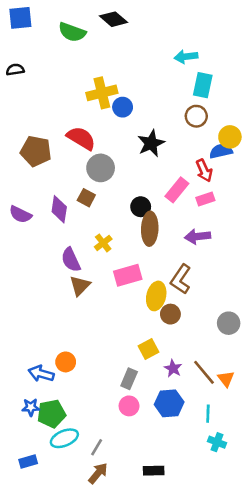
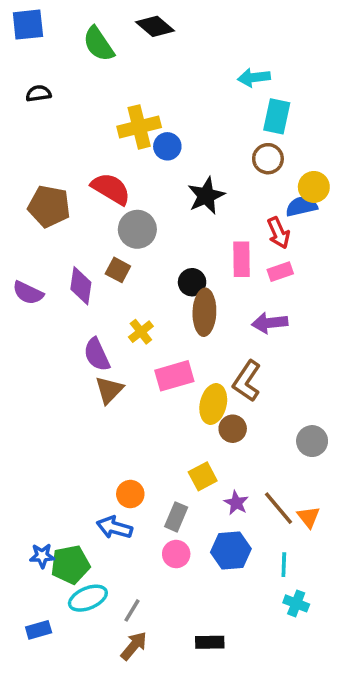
green semicircle: (72, 32) -> (99, 44), turned 36
black semicircle: (15, 70) -> (39, 93), moved
pink rectangle: (177, 190) -> (241, 259), turned -40
orange circle: (66, 362) -> (130, 494), moved
blue arrow: (41, 374) -> (114, 528), moved

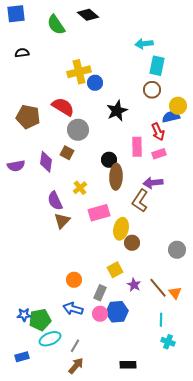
purple semicircle: (28, 293) -> (16, 166), turned -36
brown L-shape: (247, 381) -> (140, 201), moved
blue arrow: (114, 528) -> (73, 309), moved
blue hexagon: (231, 550) -> (117, 312), moved
black rectangle: (210, 642) -> (128, 365), moved

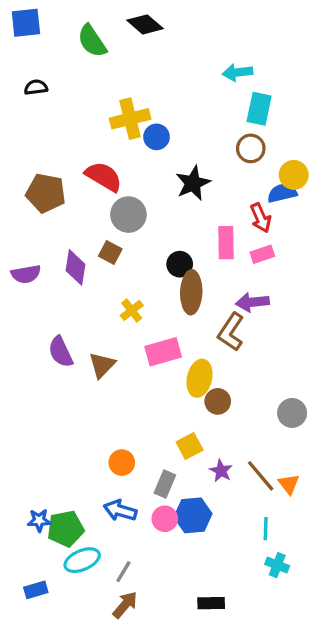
purple semicircle: (55, 201) -> (61, 352), moved

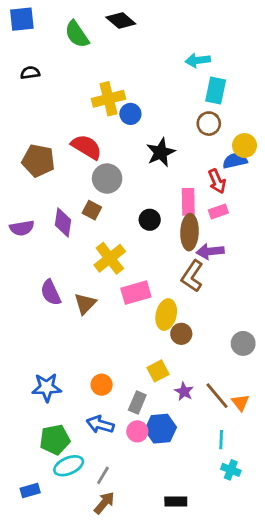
brown ellipse: (191, 292) -> (190, 232), moved
yellow cross: (132, 310) -> (110, 258), size x1.6
blue star: (39, 520) -> (47, 387), moved, size x1.5

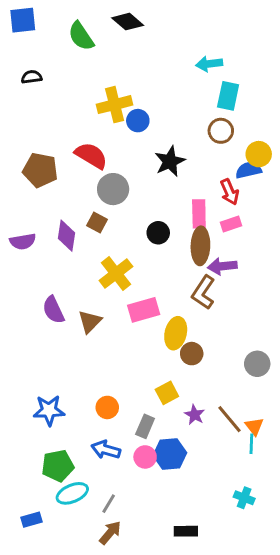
cyan line: (221, 440) -> (251, 444), moved

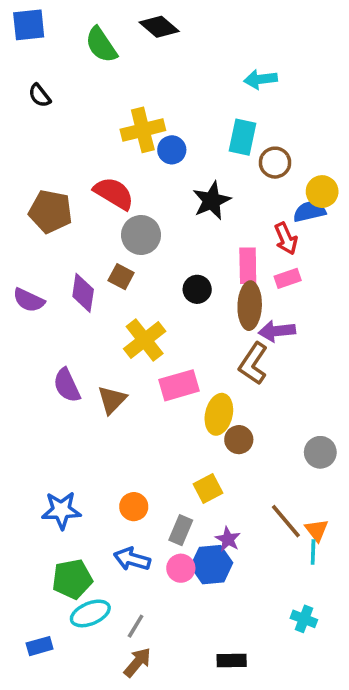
black semicircle: (32, 77) -> (40, 96), turned -120
cyan rectangle: (228, 96) -> (242, 137), moved
purple semicircle: (23, 241) -> (29, 300), turned 35
purple star: (195, 415) -> (228, 539), moved

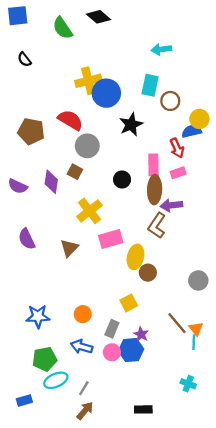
blue circle: (172, 150) -> (106, 93), size x1.6
purple semicircle: (67, 385) -> (27, 239), moved

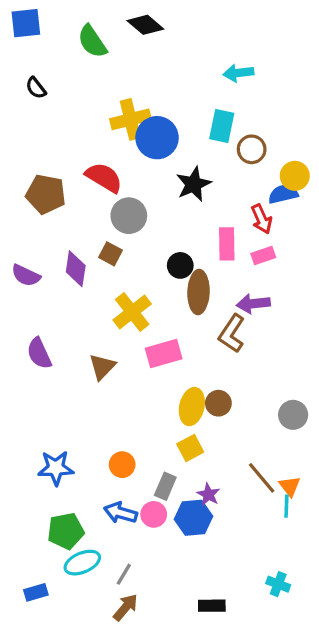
brown ellipse: (155, 190) -> (199, 292), moved
yellow ellipse: (135, 257) -> (192, 407), moved
pink circle: (112, 352) -> (154, 514), moved
cyan cross: (188, 384) -> (278, 584), moved

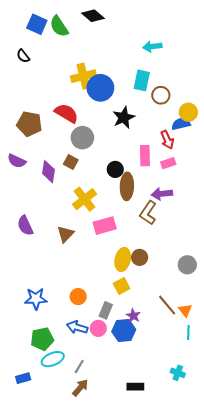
blue square: (26, 23) -> (37, 24), moved, turned 30
purple semicircle: (26, 275) -> (17, 161), moved
cyan line: (286, 506) -> (188, 333), moved

